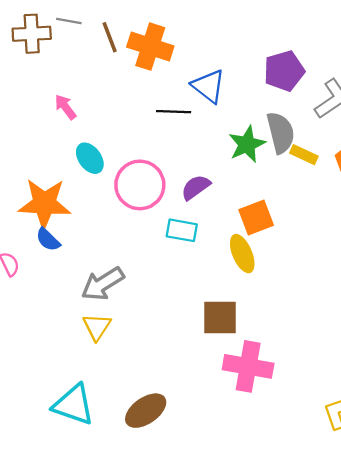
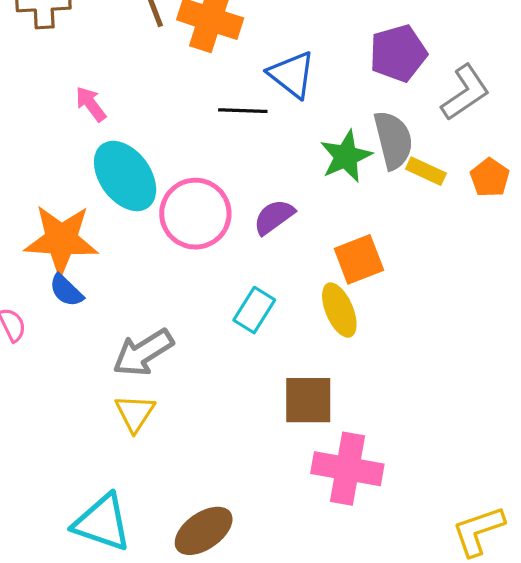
cyan ellipse: (90, 158) -> (125, 176), size x1.6
cyan rectangle: (182, 230) -> (254, 310), moved, turned -68

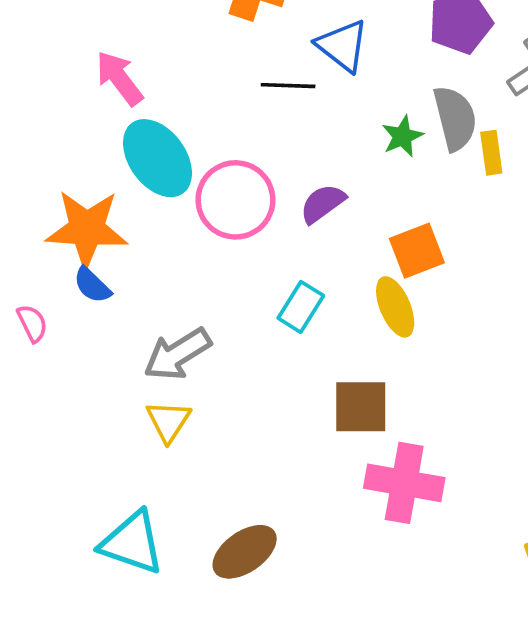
pink arrow: (91, 104) -> (119, 78), size x1.4
green star: (346, 156) -> (402, 136), size x0.7
yellow rectangle: (426, 171) -> (491, 153), turned 57

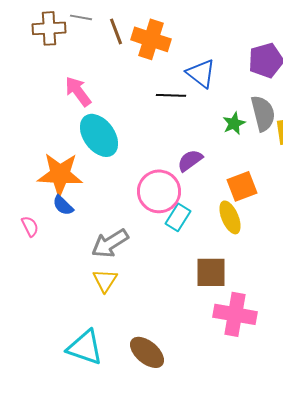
pink circle: (235, 200) -> (159, 191), moved
brown ellipse: (245, 552) -> (147, 352), turned 75

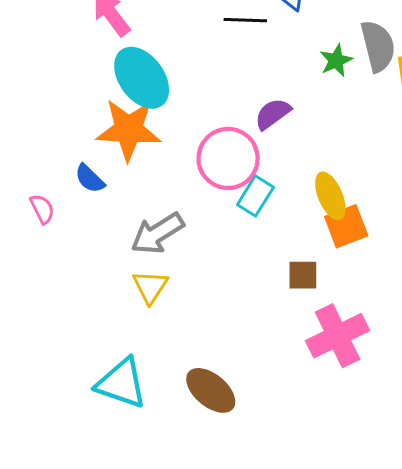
orange star: (60, 174) -> (129, 130), moved
orange square: (242, 186) -> (346, 226), moved
brown square: (211, 272) -> (303, 275), size x0.7
pink cross: (235, 314) -> (338, 336), turned -36

